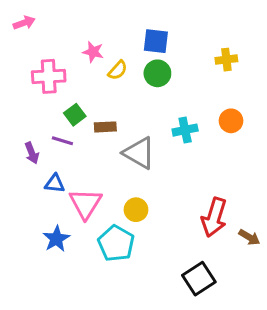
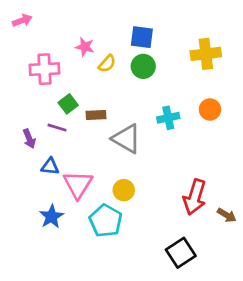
yellow cross: (226, 60) -> (206, 54), size x1.5

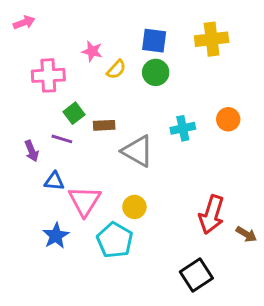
yellow cross: (206, 54) -> (212, 39), moved

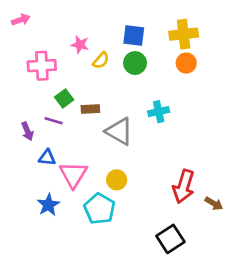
orange circle: (228, 119) -> (186, 63), moved

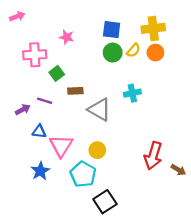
yellow semicircle: (101, 60) -> (133, 50), moved
green square: (64, 98) -> (57, 73), moved
purple arrow: (27, 131) -> (23, 110), turned -96
black square: (170, 239) -> (105, 202), moved

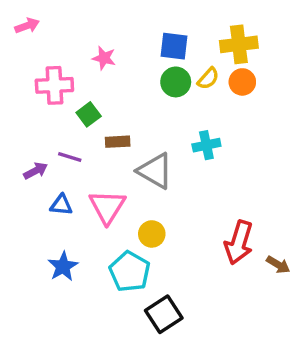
pink triangle: (61, 146) -> (107, 207), moved

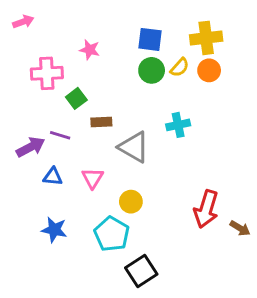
purple arrow: (36, 171) -> (31, 147), size x1.4
pink triangle: (107, 207) -> (93, 178), size x0.7
blue star: (63, 266) -> (54, 230), turned -30

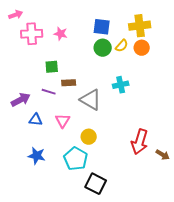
pink cross: (47, 73) -> (32, 34), moved
green square: (76, 98) -> (52, 67), turned 32
purple line: (60, 135) -> (49, 92), moved
black square: (141, 271) -> (96, 184), turned -30

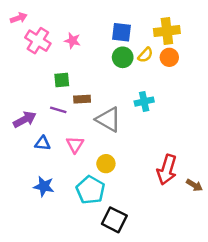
pink cross: (32, 34) -> (38, 41), turned 35

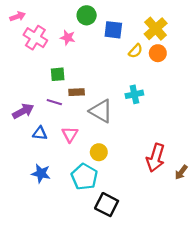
yellow cross: (167, 31) -> (156, 29), turned -35
green circle: (123, 57) -> (87, 15), moved
brown arrow: (194, 185) -> (181, 172), turned 96

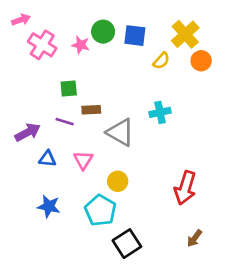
green circle: (87, 15) -> (103, 32), moved
orange circle: (158, 53) -> (201, 61), moved
brown arrow: (181, 172) -> (194, 238), moved
black square: (107, 205) -> (127, 244), turned 30

